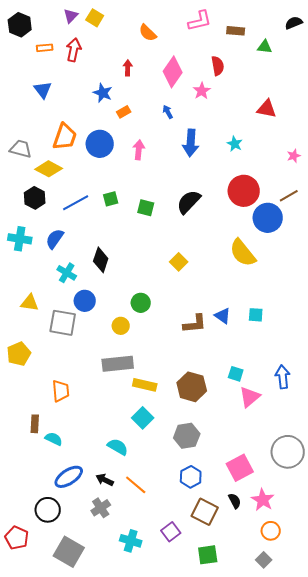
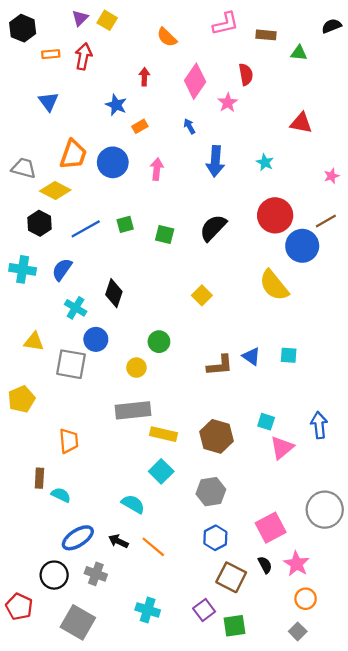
gray cross: (101, 508) -> (96, 574), moved, turned -36
purple square: (171, 532) -> (204, 610), moved

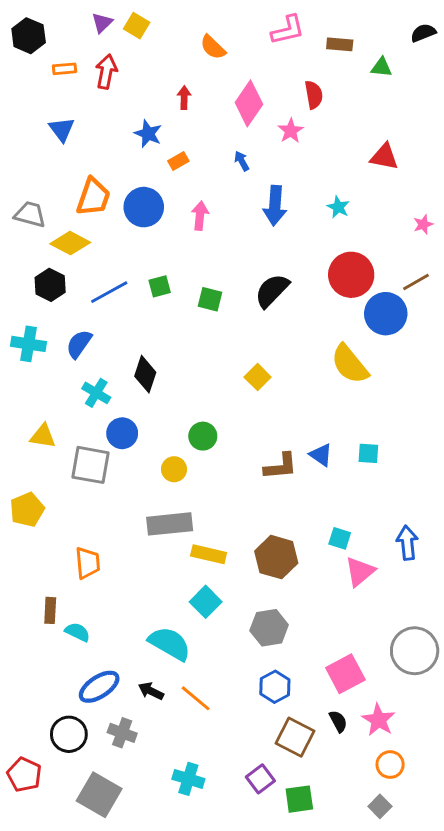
cyan semicircle: (133, 504) -> (170, 644), size x1.4

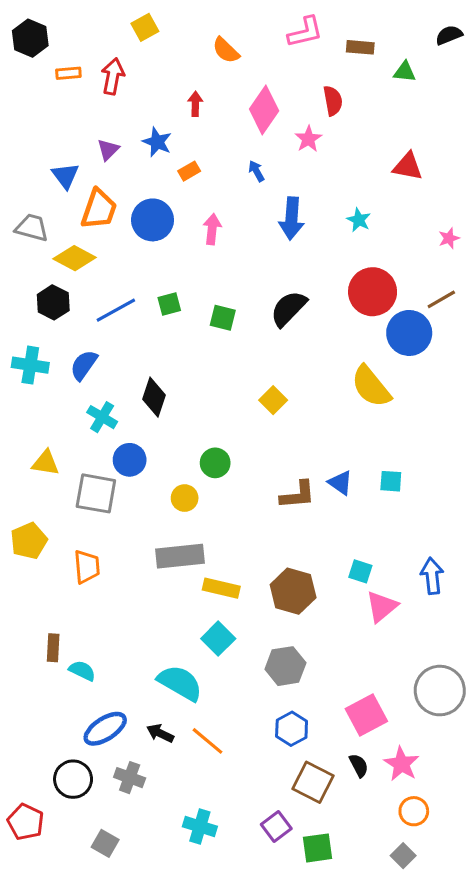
purple triangle: (102, 23) -> (108, 150), moved
yellow square: (137, 26) -> (145, 27), turned 30
blue triangle: (62, 129) -> (65, 176), moved
orange trapezoid: (88, 563) -> (87, 567), moved
gray square: (99, 795) -> (105, 843), size x0.6

